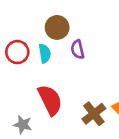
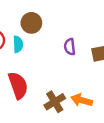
purple semicircle: (78, 49) -> (70, 47), moved

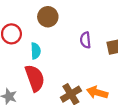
cyan semicircle: (18, 44) -> (36, 51), moved

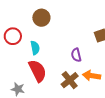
purple semicircle: (85, 40) -> (76, 55), moved

